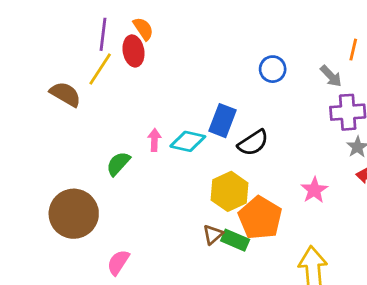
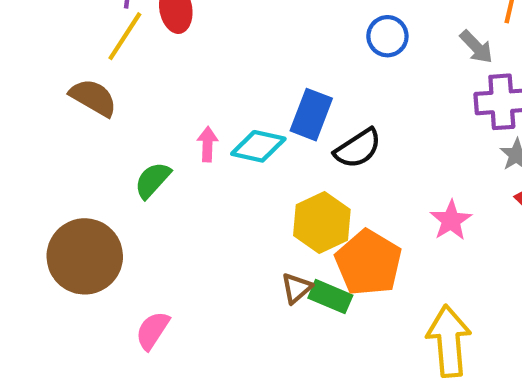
brown semicircle: (65, 94) -> (93, 98), moved

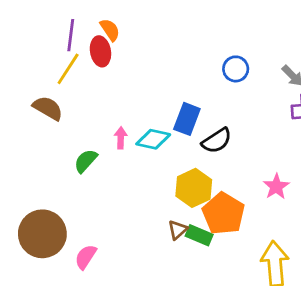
brown circle: (85, 256) -> (42, 234), moved

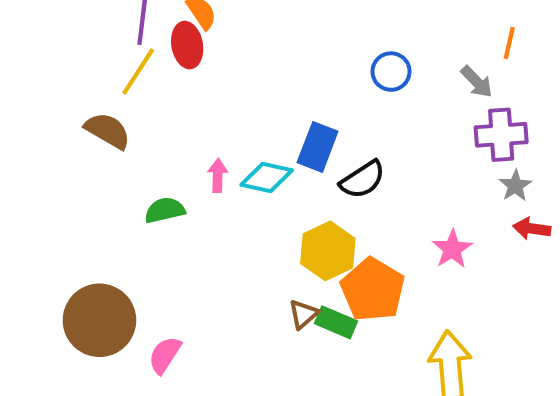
green semicircle: (86, 161) -> (165, 210), turned 35

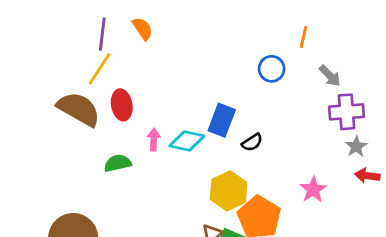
orange line: (509, 43) -> (303, 37), moved
red ellipse: (187, 45) -> (122, 105), moved
brown semicircle: (108, 131) -> (79, 109), size x1.4
black semicircle: (362, 180) -> (252, 142), size x0.7

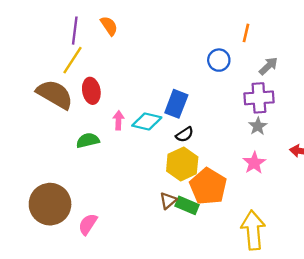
gray arrow: (330, 76) -> (268, 66), turned -90
purple cross: (347, 112) -> (259, 98), moved
black semicircle: (252, 142) -> (185, 134), moved
gray star: (356, 147) -> (258, 126), moved

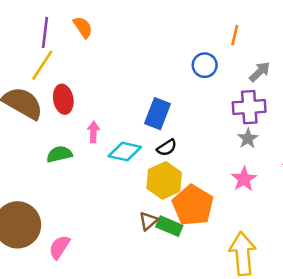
cyan diamond: (147, 121) -> (125, 152), moved

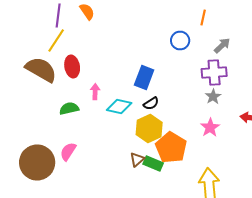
pink semicircle: (59, 247) -> (68, 152), moved

